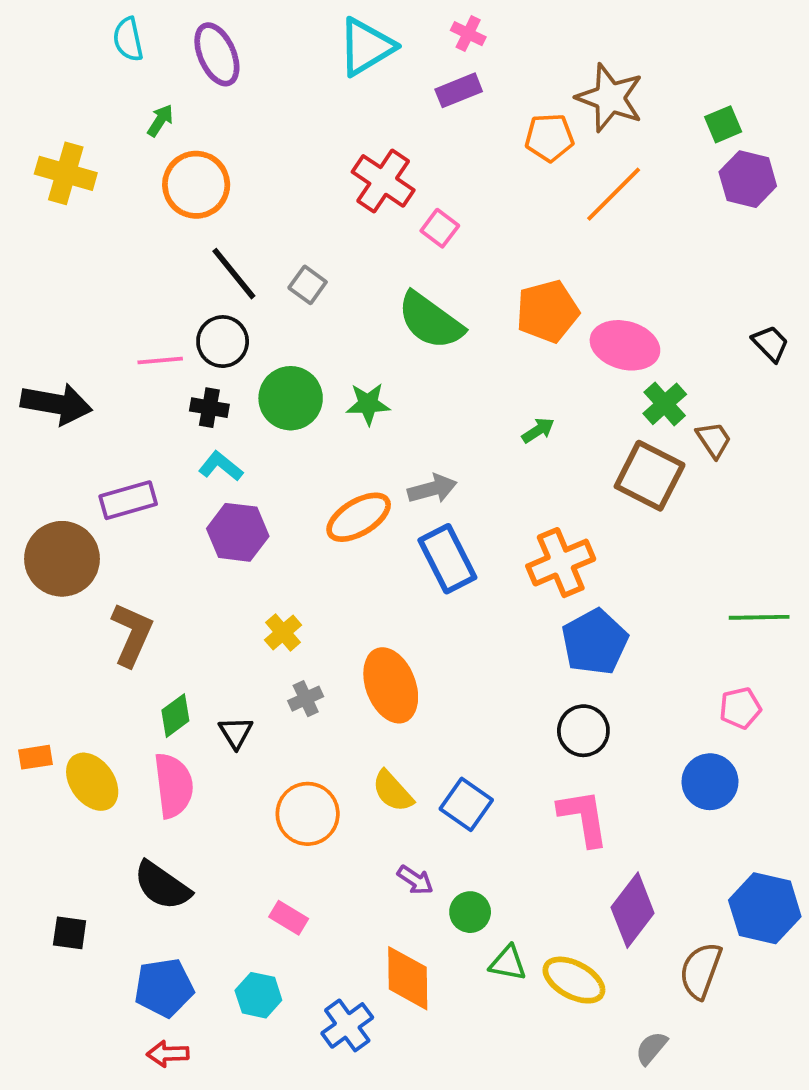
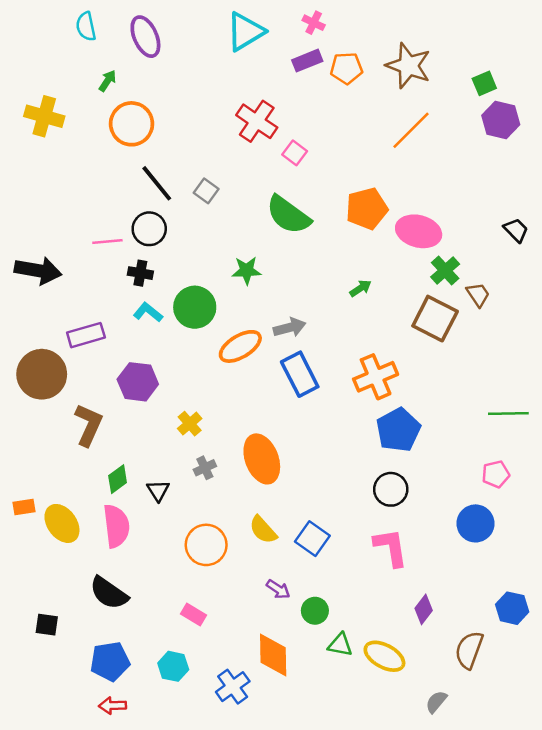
orange pentagon: (549, 137) -> (346, 68), moved
green circle: (291, 398) -> (195, 307), moved
purple hexagon: (238, 532) -> (138, 382), moved
blue hexagon: (765, 908) -> (512, 608), size x0.7
purple diamond: (633, 910) -> (424, 609), size x0.6

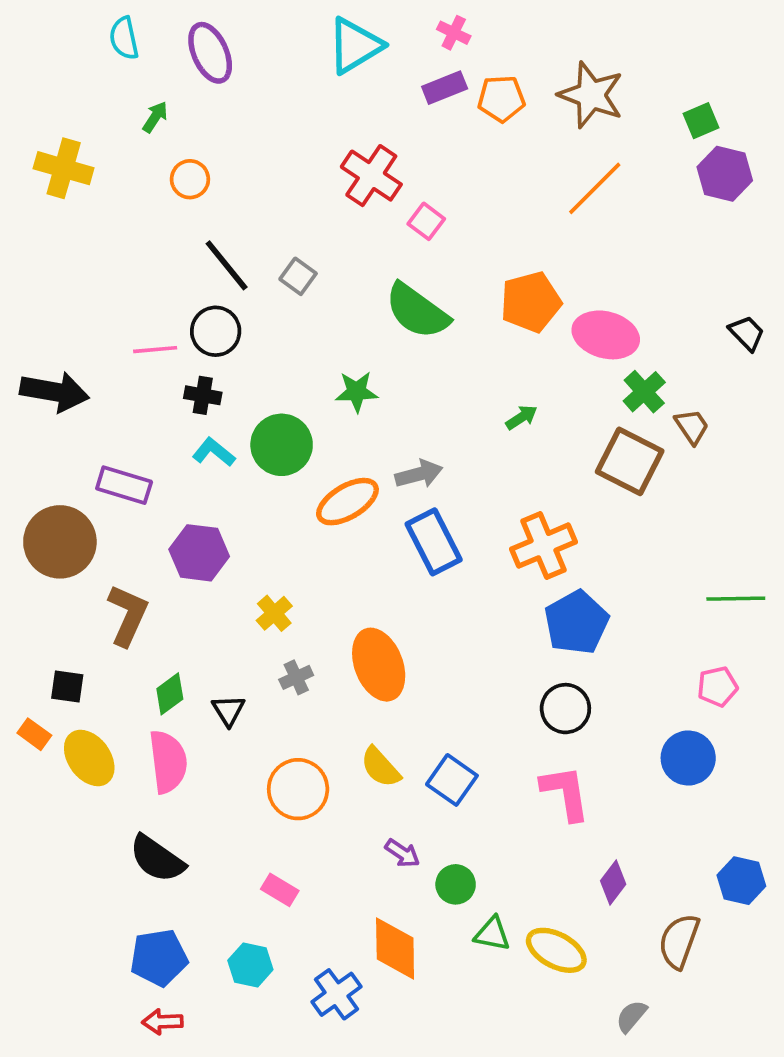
orange circle: (132, 124) -> (190, 179), size x0.6
purple rectangle: (86, 335) -> (124, 485), turned 33
orange rectangle: (24, 507) -> (34, 734), turned 45
black square: (47, 625) -> (67, 687), moved

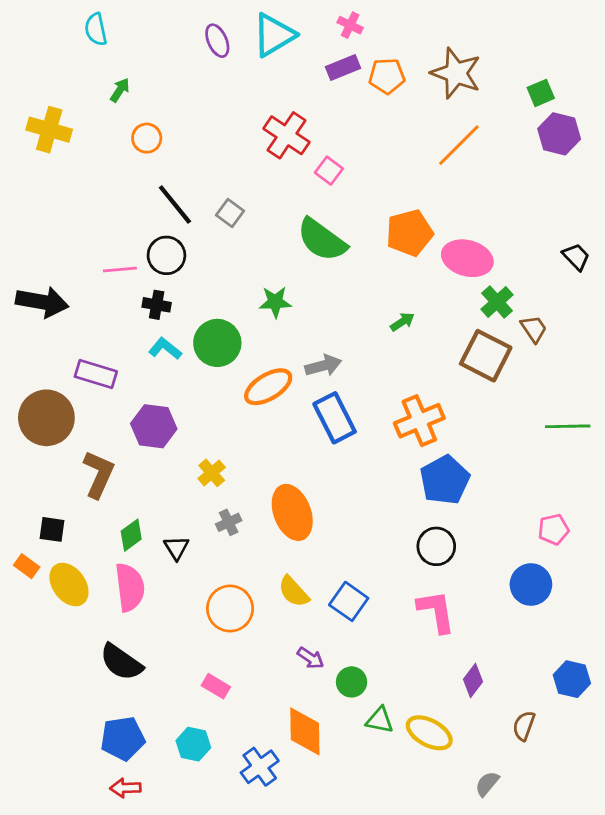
purple ellipse: (210, 53) -> (217, 41), moved, size x0.7
green line: (736, 599) -> (568, 426), moved
brown semicircle: (679, 941) -> (524, 726), size x0.7

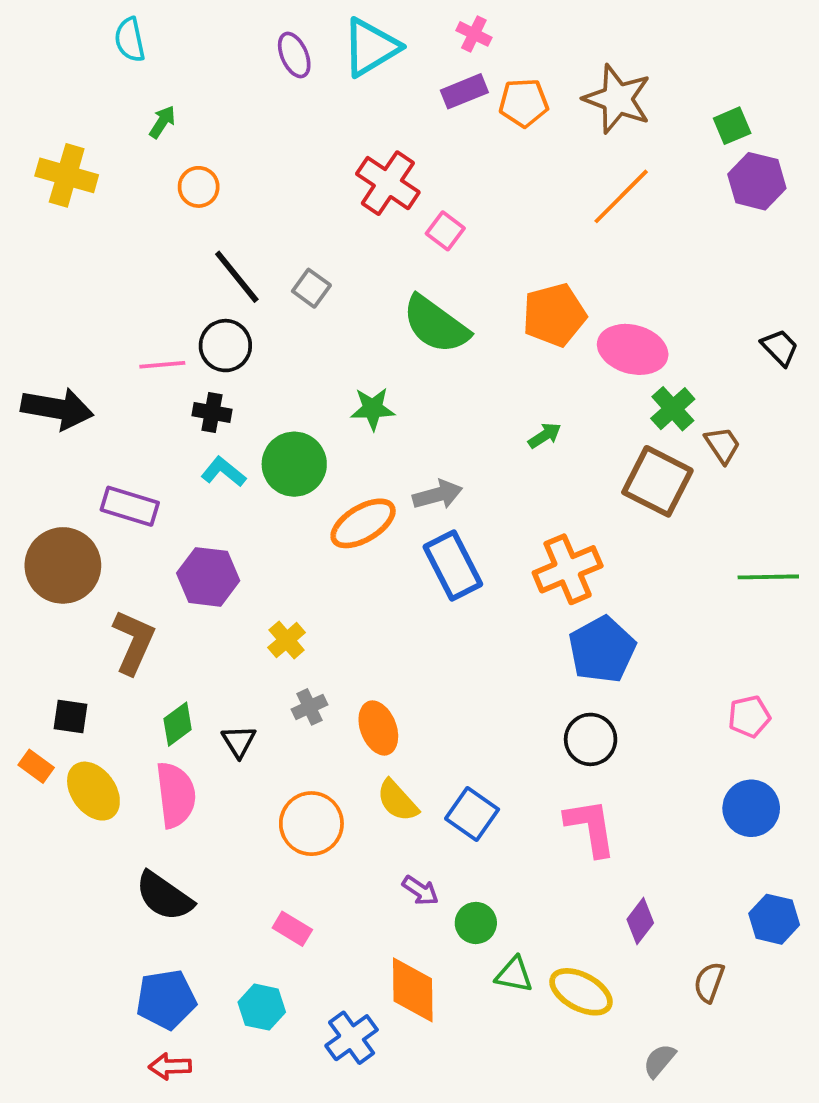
orange ellipse: (292, 512) -> (378, 728), moved, size x0.7
blue circle: (531, 584) -> (751, 808), moved

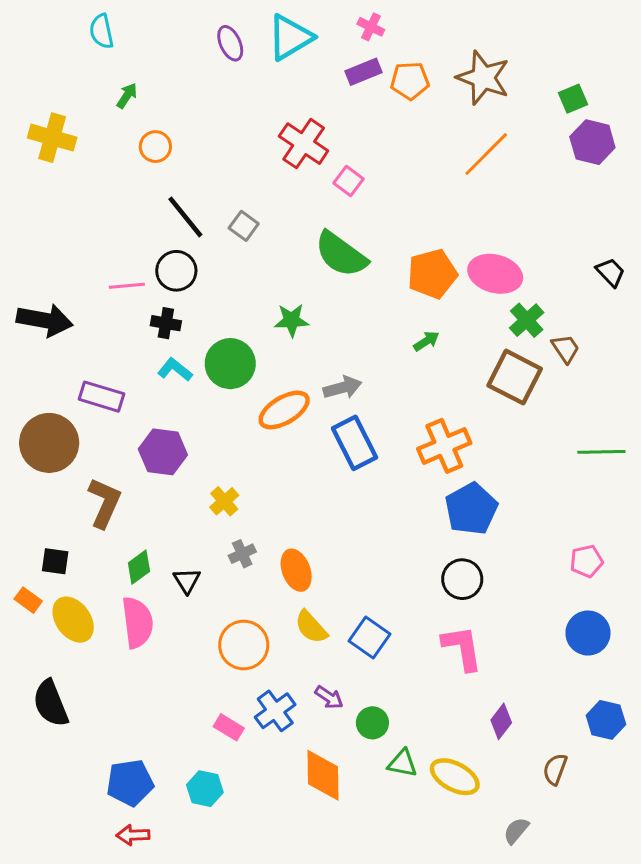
orange pentagon: (554, 315) -> (432, 274), moved
black semicircle: (164, 896) -> (51, 703), moved, turned 33
blue cross: (352, 1038) -> (275, 711), moved

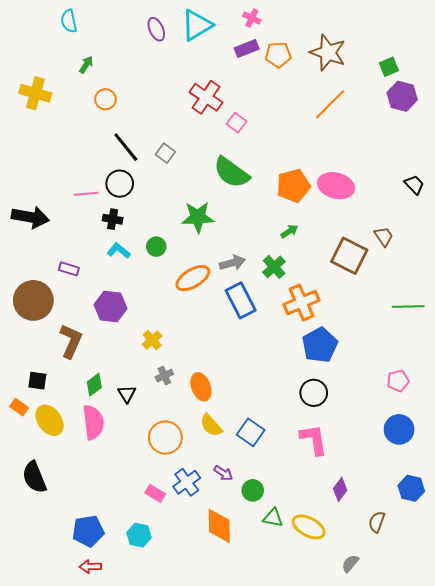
green star: (292, 320) -> (198, 217), size x1.4
green cross: (527, 320) -> (274, 267), moved
green circle: (230, 364) -> (156, 247), size x0.6
purple rectangle: (102, 397) -> (69, 269), size x0.7

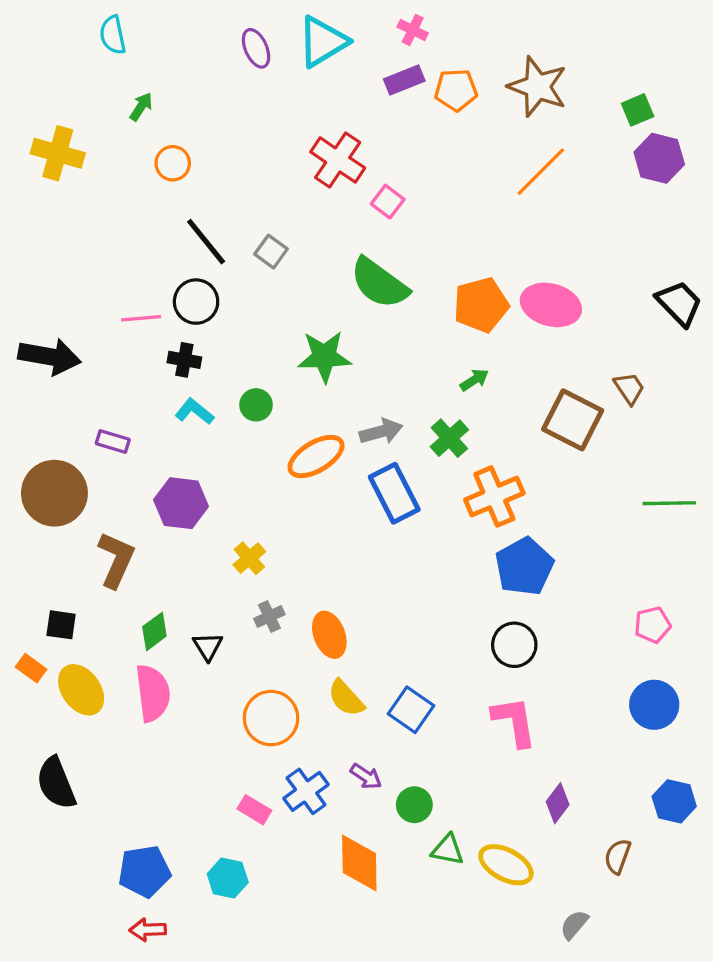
black trapezoid: (414, 185) -> (679, 303), size x1.4

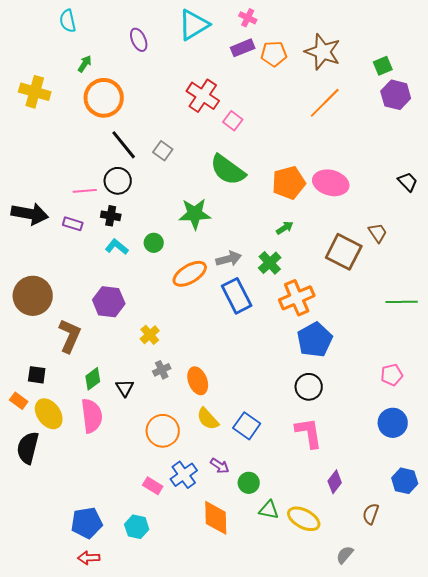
purple ellipse: (256, 48) -> (139, 40), moved
orange circle: (173, 163) -> (104, 98), size x1.8
black trapezoid: (679, 303) -> (408, 182), size x0.7
purple rectangle: (113, 442) -> (73, 224), moved
black semicircle: (56, 783) -> (28, 448), moved, turned 36

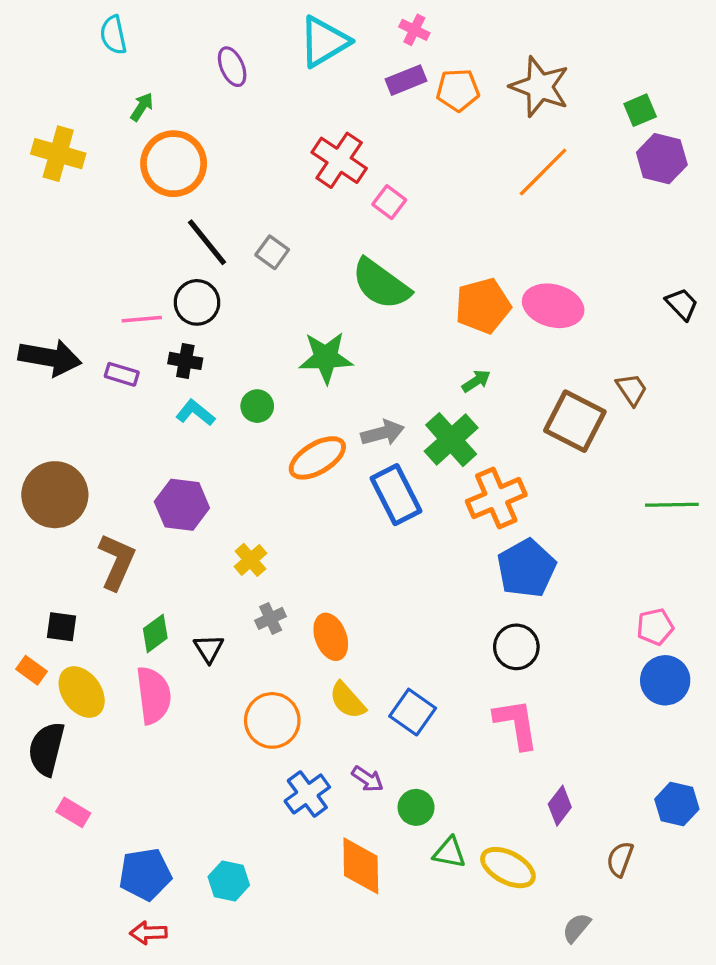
green cross: (270, 263) -> (451, 440), size x1.4
blue circle: (393, 423) -> (665, 680), moved
pink rectangle: (153, 486) -> (73, 812), moved

